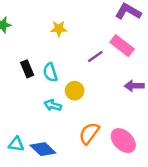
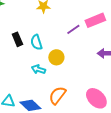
pink rectangle: (122, 46) -> (95, 20), turned -60
orange semicircle: (89, 133) -> (57, 95), moved

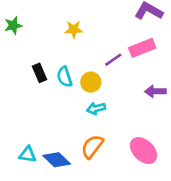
yellow circle: (56, 57) -> (91, 82), moved
cyan arrow: (38, 69) -> (96, 108), moved, turned -32

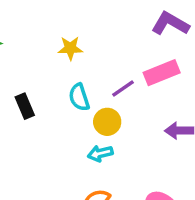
cyan semicircle: (65, 77) -> (79, 97), moved
yellow circle: (91, 82) -> (107, 122), moved

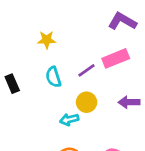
yellow circle: (107, 122) -> (87, 102), moved

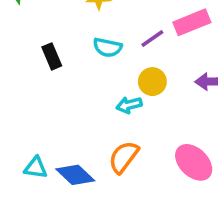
cyan semicircle: (53, 77) -> (107, 47), turned -60

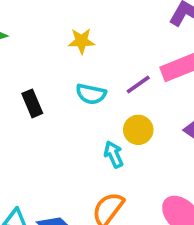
cyan arrow: (129, 105) -> (114, 154), turned 80

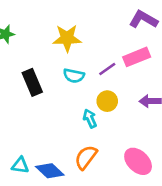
yellow star: (81, 41) -> (67, 38), size x1.5
black rectangle: (32, 103) -> (32, 82), size x1.4

